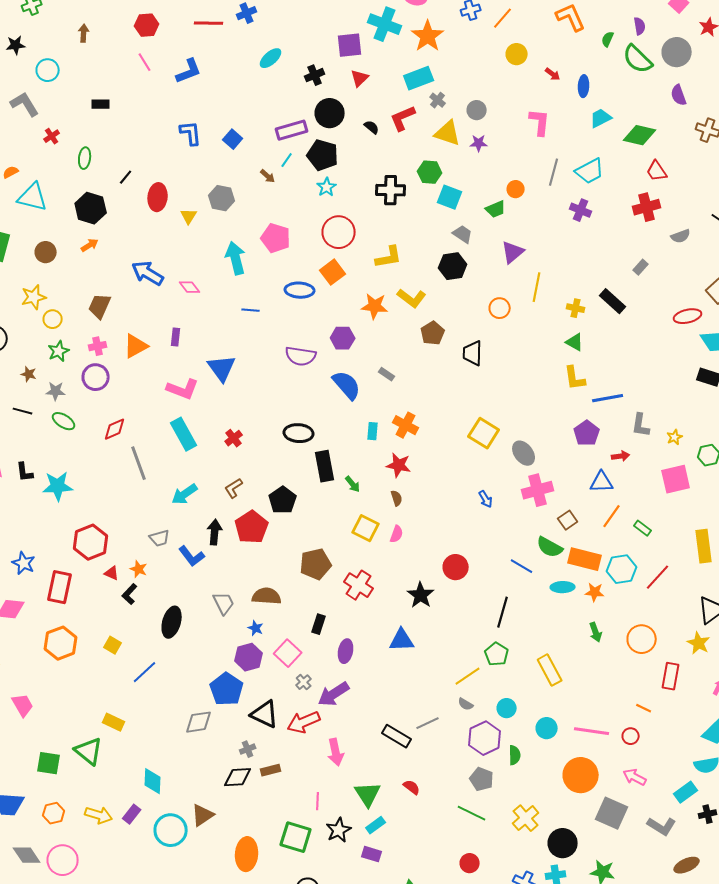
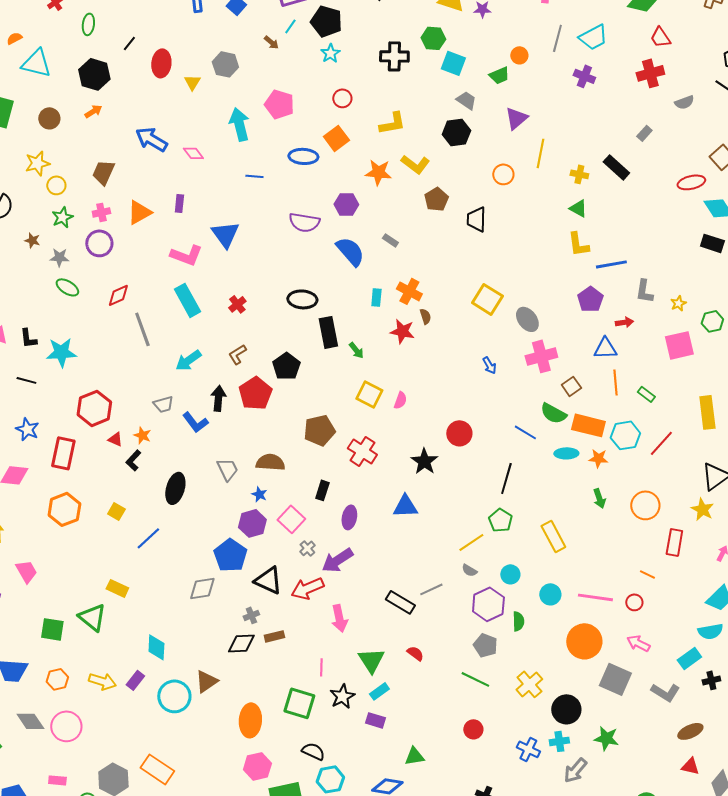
red circle: (339, 232) -> (342, 98), size x0.6
black line: (23, 411) -> (26, 380), moved
brown semicircle: (397, 498) -> (425, 316), moved
orange line: (612, 516) -> (615, 382), turned -40

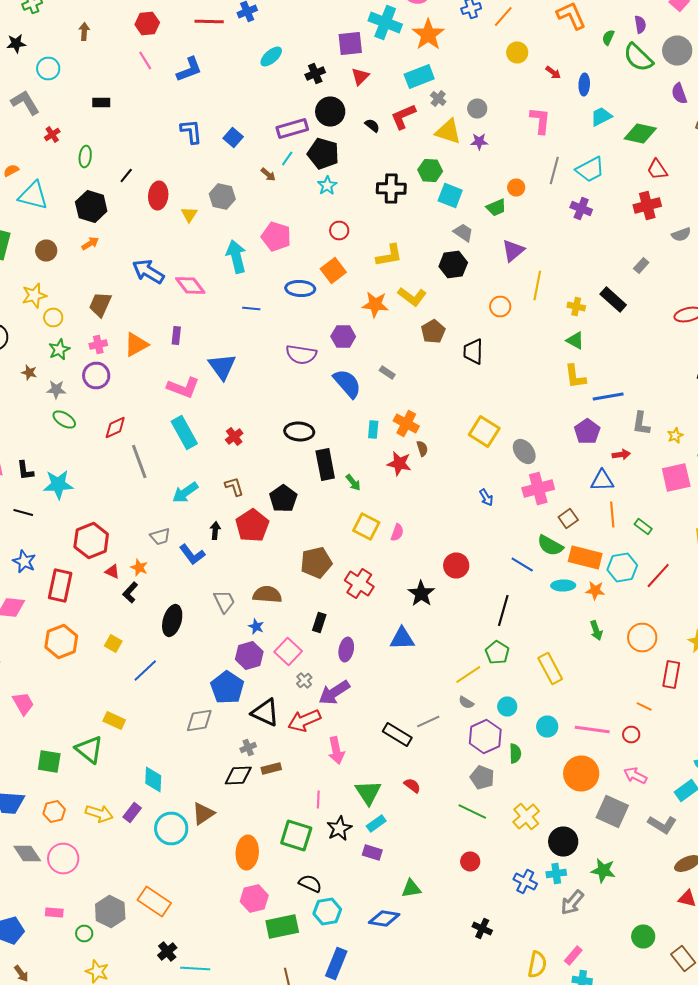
pink diamond: (193, 153) -> (190, 286), size x1.4
brown L-shape: (237, 354) -> (234, 486), turned 105
black arrow: (218, 398) -> (215, 530), size x0.7

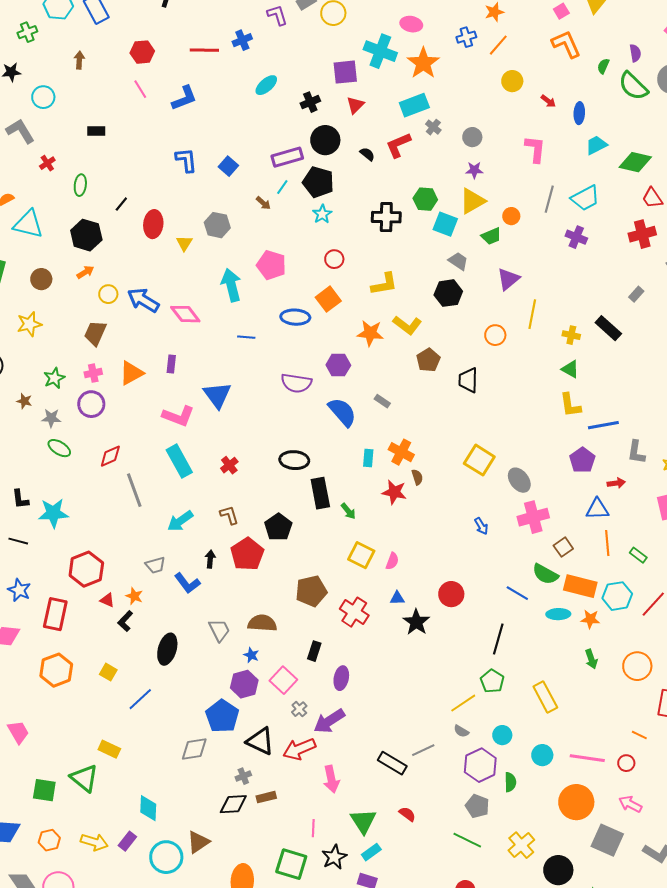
yellow triangle: (448, 132) -> (472, 201), moved, turned -48
yellow circle: (53, 318) -> (108, 294), moved
blue triangle: (402, 638) -> (397, 598), moved, size x0.6

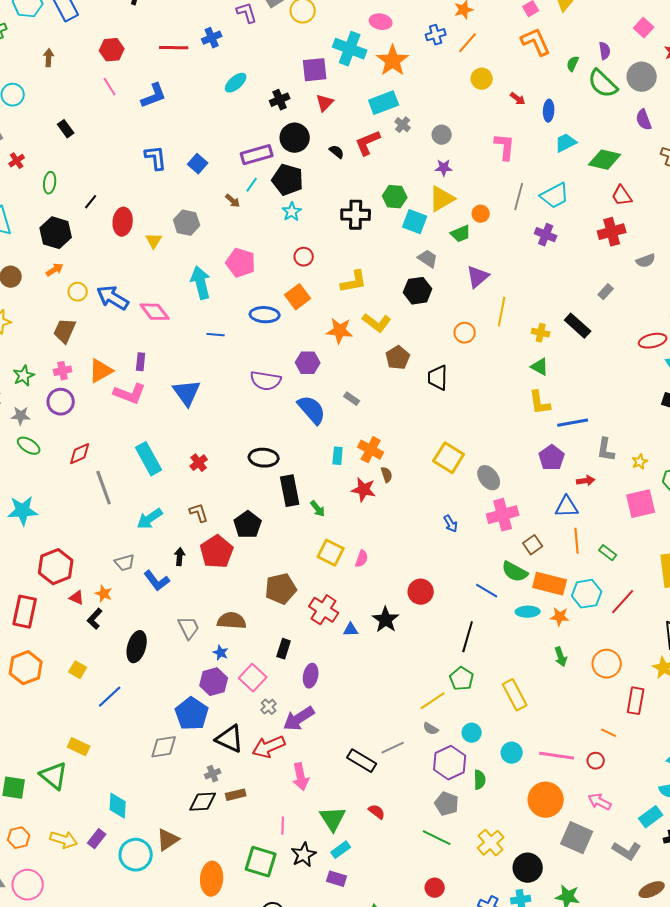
black rectangle: (96, 131) -> (66, 129), turned 54
pink L-shape: (178, 416) -> (130, 394), moved
blue triangle: (397, 598) -> (351, 630), moved

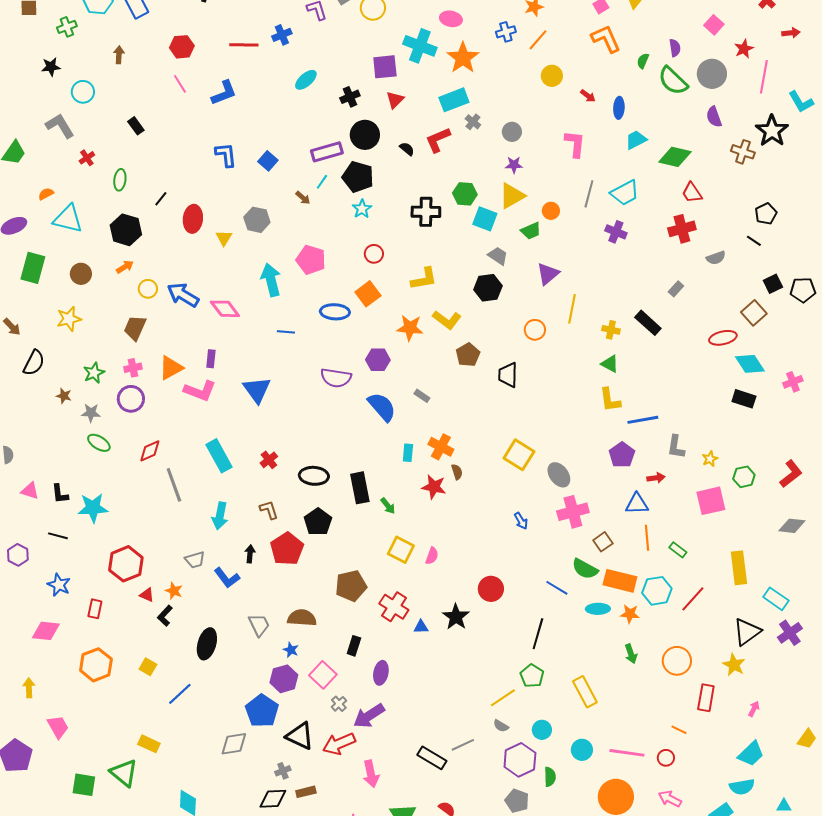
black ellipse: (264, 458) -> (314, 476), moved
cyan arrow: (150, 519) -> (220, 516), turned -44
red rectangle: (25, 612) -> (95, 609), size x0.6

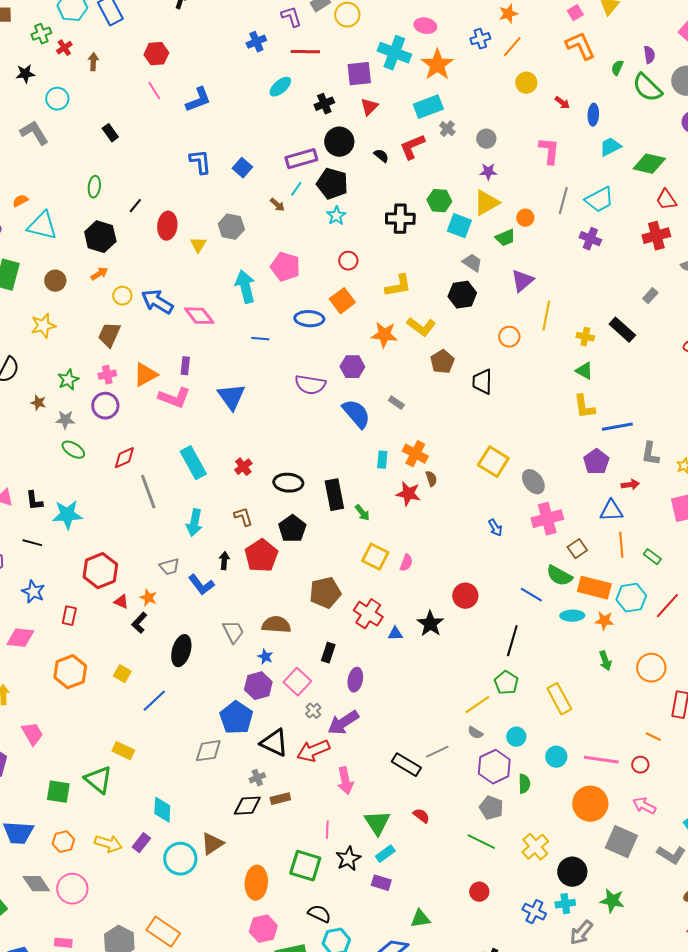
red line: (244, 45) -> (305, 52), moved
red cross: (87, 158) -> (64, 48), moved

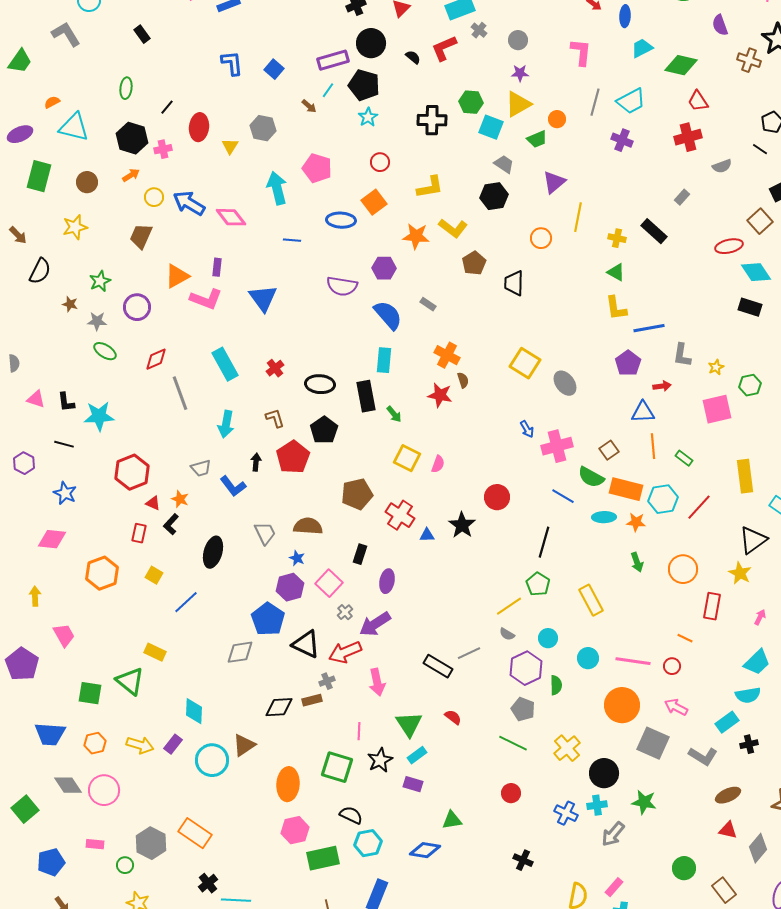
pink cross: (107, 375) -> (163, 149), moved
cyan rectangle: (382, 460) -> (384, 360), moved, size x1.4
pink cross: (547, 519) -> (557, 446), moved
red rectangle: (69, 616) -> (139, 533), moved
gray cross: (257, 778) -> (327, 681), moved

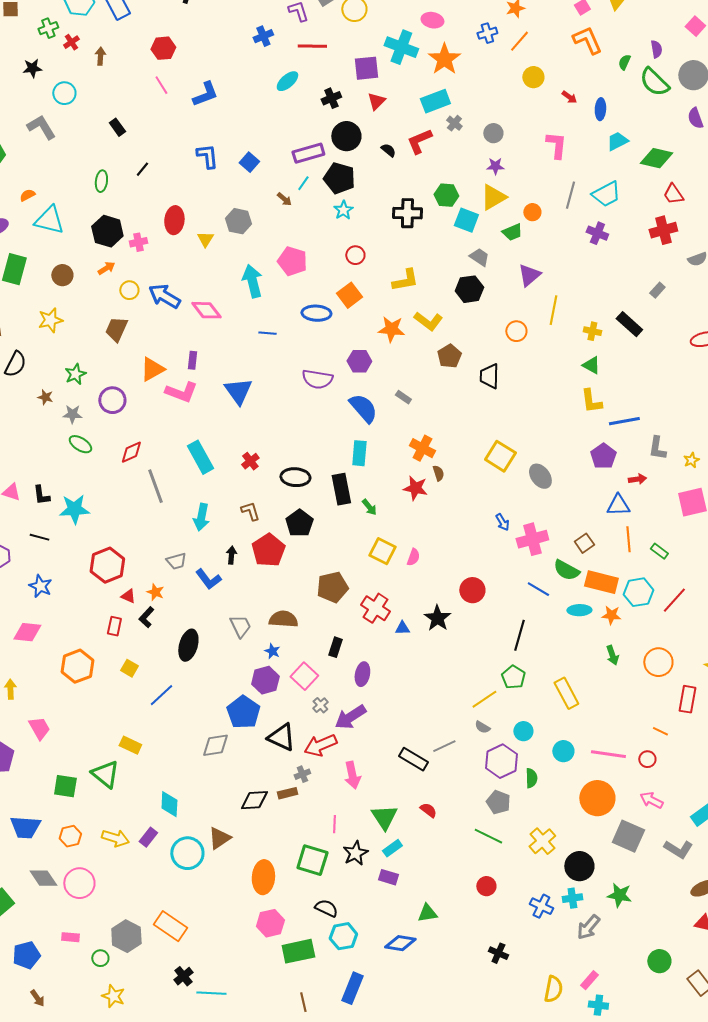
black line: (167, 107) -> (142, 169), moved

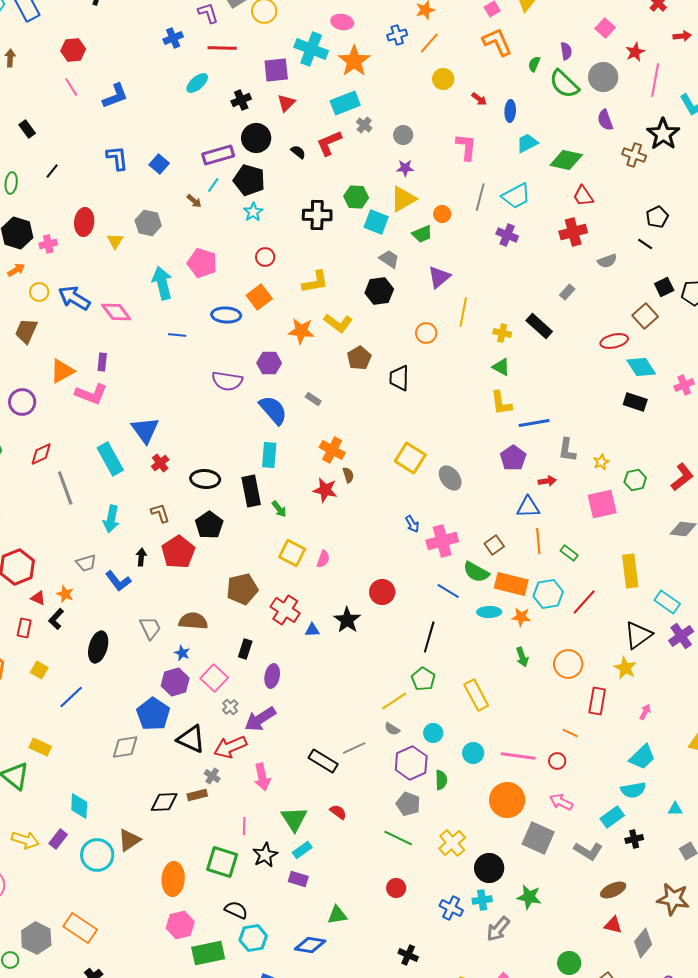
blue triangle: (238, 391) -> (145, 430), moved
gray cross: (302, 774) -> (212, 776), turned -35

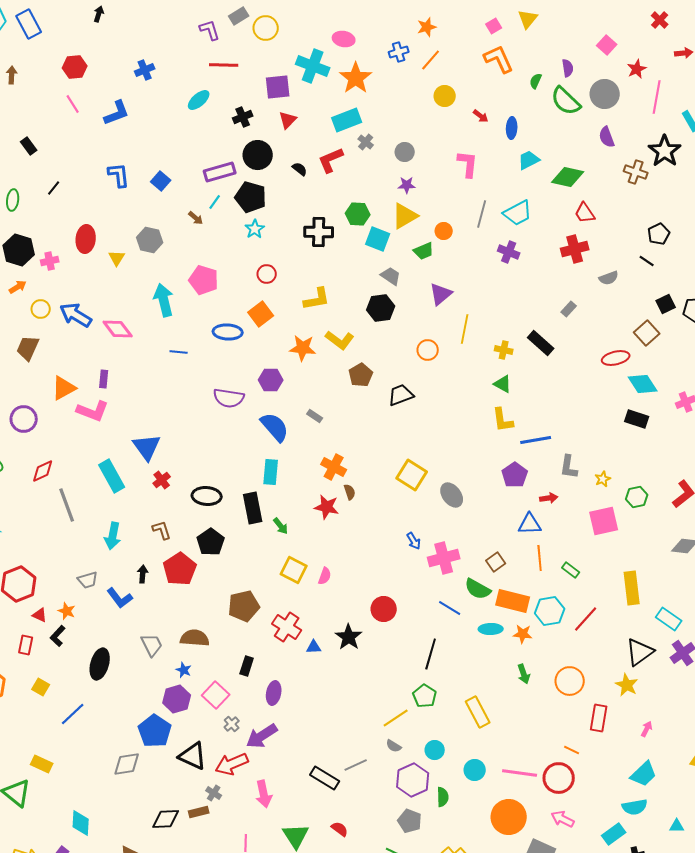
blue cross: (173, 38) -> (145, 70), moved
black trapezoid: (399, 378) -> (401, 395), turned 68
red circle: (557, 761) -> (559, 778), size x1.8

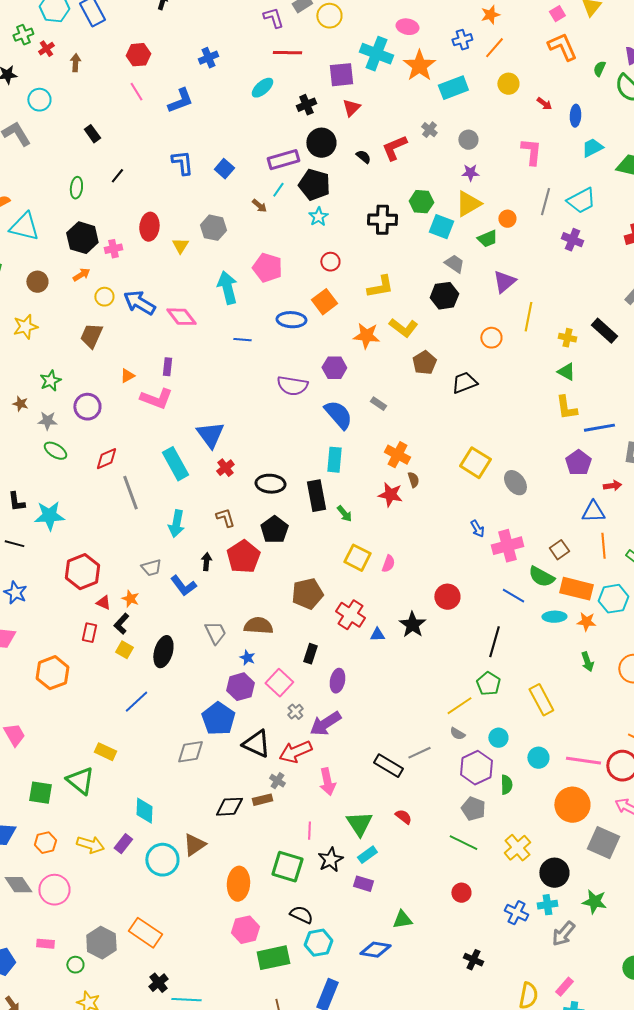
cyan rectangle: (347, 120) -> (453, 88), moved
orange triangle: (64, 388) -> (127, 376), size x0.6
yellow square: (41, 687) -> (124, 650), moved

